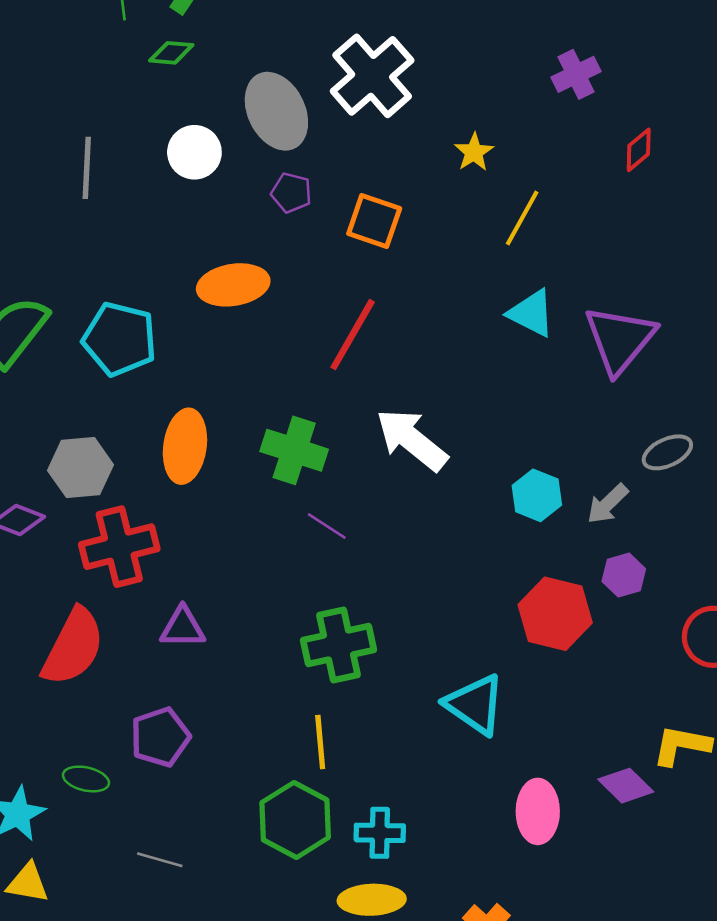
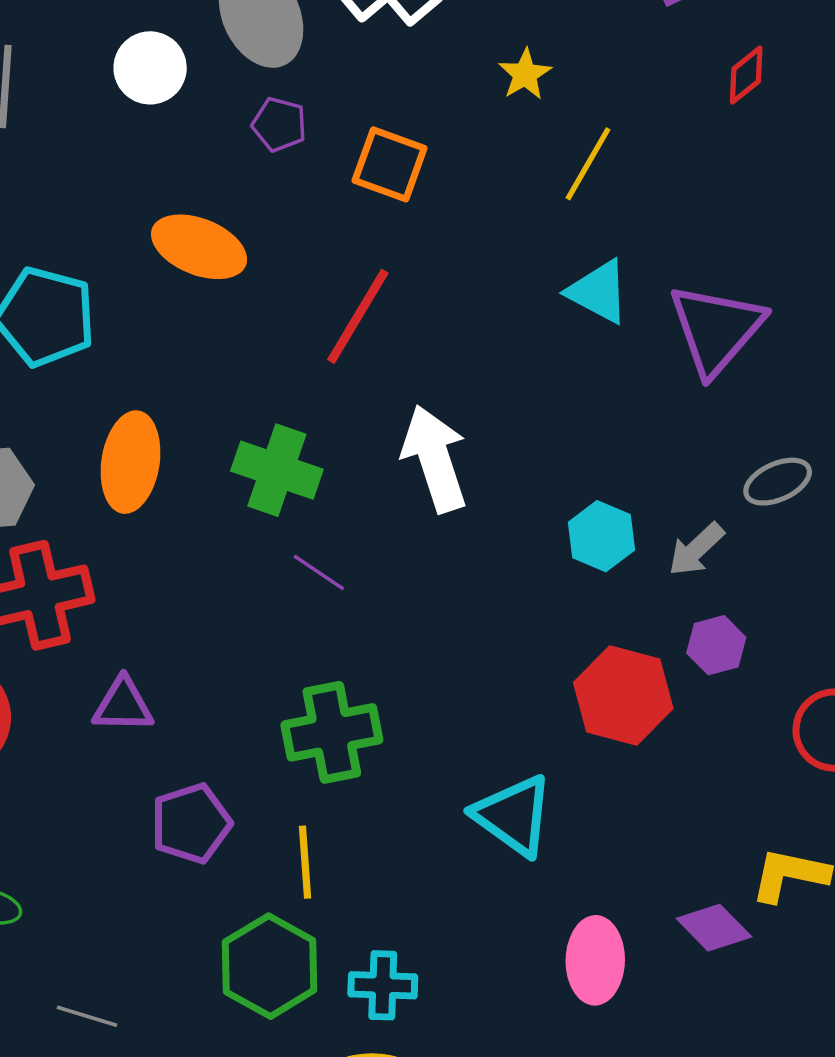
orange ellipse: (233, 285) -> (199, 247), turned 30
white arrow: (412, 440) -> (435, 459), turned 32
purple pentagon: (160, 737) -> (191, 823), moved

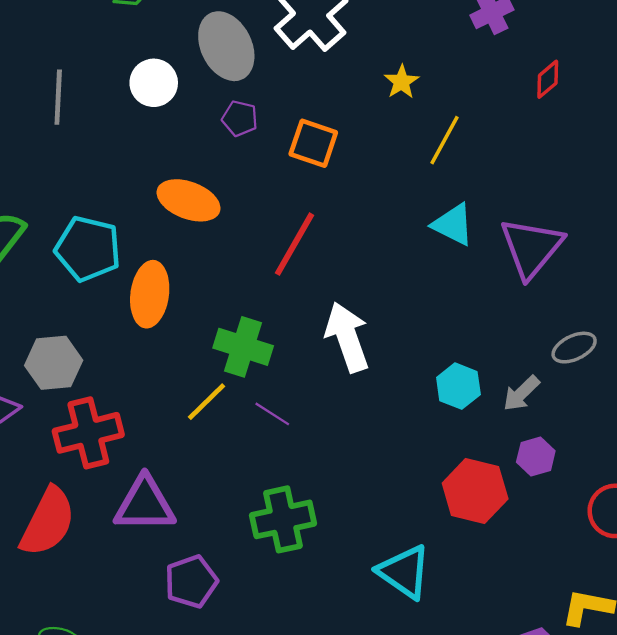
orange ellipse: (131, 462) -> (150, 294), moved
purple triangle: (123, 705) -> (145, 504), size x1.5
yellow line: (305, 862) -> (207, 402), moved, turned 51

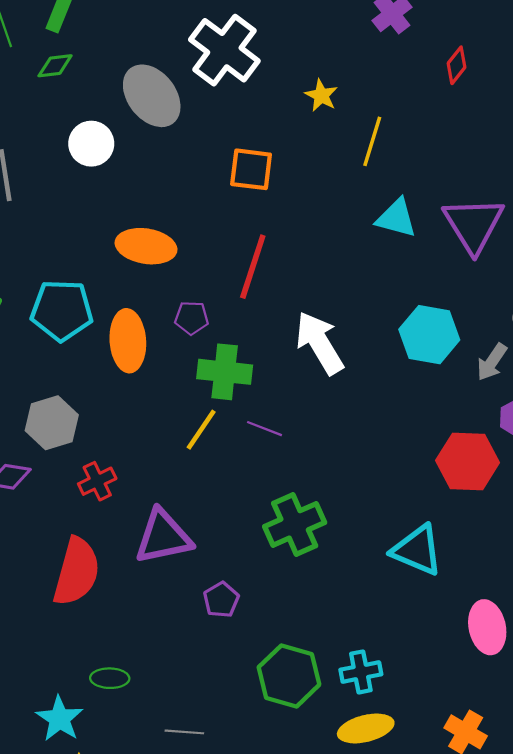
purple pentagon: (240, 118) -> (192, 318), moved
cyan hexagon: (458, 386) -> (429, 335), moved, size x1.4
red cross: (88, 433) -> (97, 481), size x0.6
purple pentagon: (191, 582) -> (221, 600), size x0.7

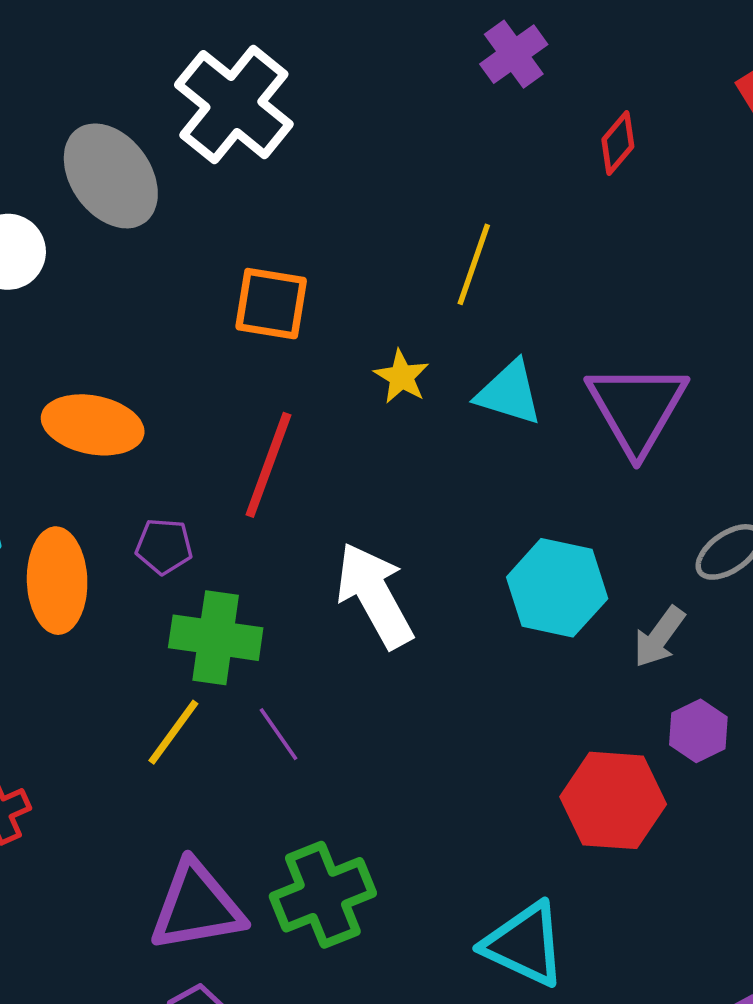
yellow star: (321, 95) -> (402, 377), moved
purple line: (265, 429) -> (278, 734), turned 32
purple triangle: (163, 537) -> (197, 907), moved

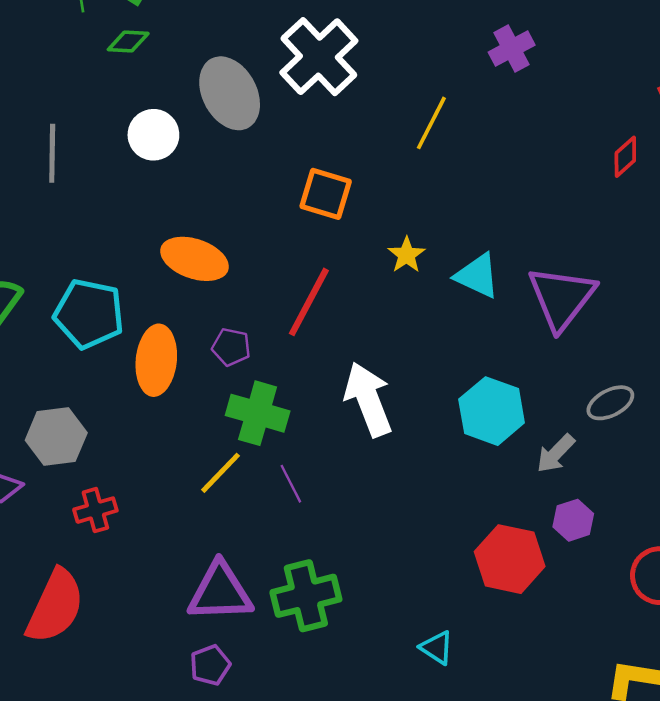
red diamond: (618, 143) -> (625, 157), moved
yellow line: (474, 264) -> (431, 123), moved
cyan triangle: (524, 944) -> (437, 648), size x0.6

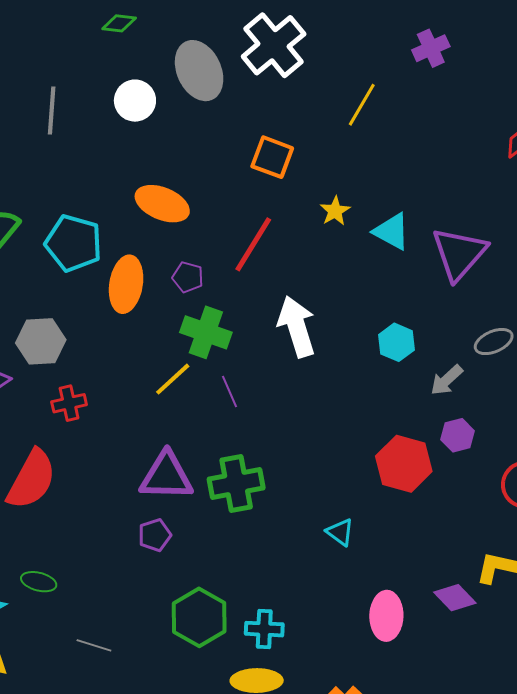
cyan hexagon: (492, 411) -> (396, 342), size x0.7

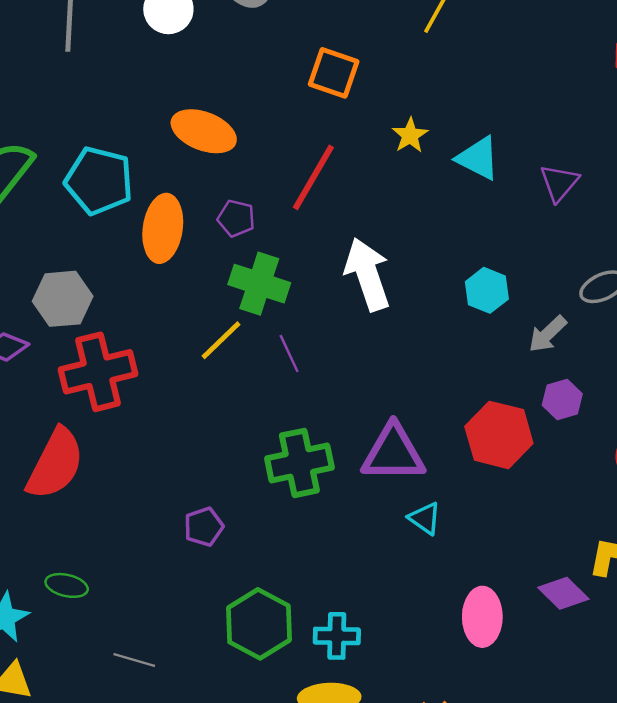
purple triangle: (459, 254) -> (559, 183), size x0.6
red cross: (69, 403) -> (98, 372), size x1.8
purple triangle: (166, 476) -> (393, 453), moved

